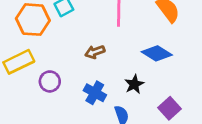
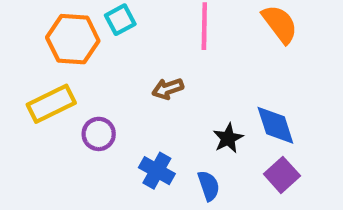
blue diamond: (157, 53) -> (275, 125), moved, turned 40
blue cross: (95, 93) -> (157, 171), moved

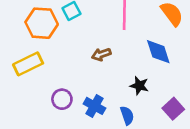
blue diamond: (275, 125) -> (158, 52), moved
purple circle: (99, 134) -> (62, 99), moved
black star: (228, 138) -> (139, 86), turned -30

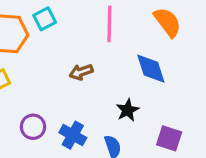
black star: (139, 86) -> (128, 110), turned 30
purple square: (173, 109) -> (169, 138), turned -30

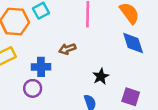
blue diamond: (151, 69) -> (133, 43), moved
blue cross: (73, 135) -> (41, 67), moved, turned -30

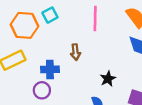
brown arrow: (67, 49) -> (75, 52), turned -77

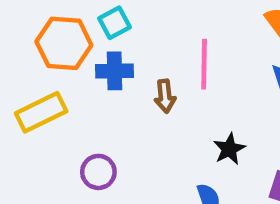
pink line: (95, 19) -> (204, 64), moved
blue cross: (50, 69) -> (114, 71), moved

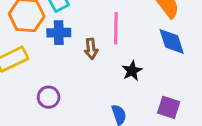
black star: (229, 149) -> (132, 71), moved

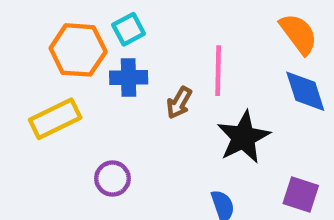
brown arrow: (91, 49) -> (179, 103), turned 36
black star: (132, 71) -> (243, 137), size x1.6

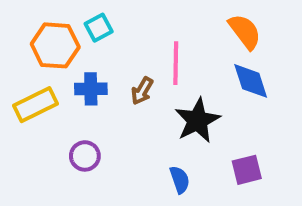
blue cross: (129, 77) -> (91, 89), moved
purple square: (301, 195) -> (247, 170), turned -32

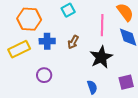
cyan square: (99, 28) -> (68, 10), moved
pink line: (176, 63) -> (102, 25), moved

